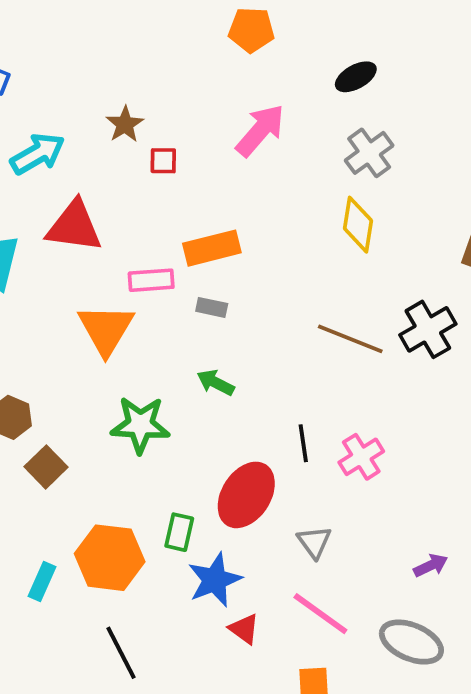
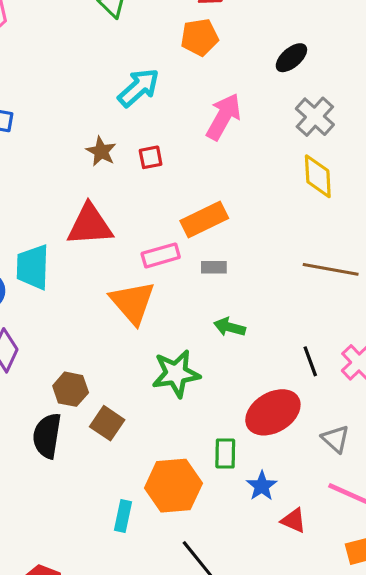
brown star: (125, 124) -> (101, 151), moved
cyan arrow: (38, 154) -> (139, 88), moved
red ellipse: (246, 495) -> (273, 412), turned 38
blue star: (215, 580) -> (262, 486), size x0.7

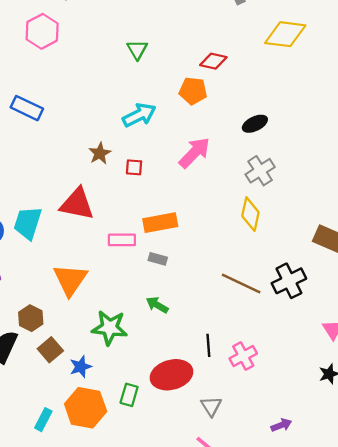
orange triangle: (132, 302) -> (70, 280), moved
blue star: (262, 486) -> (81, 367), moved

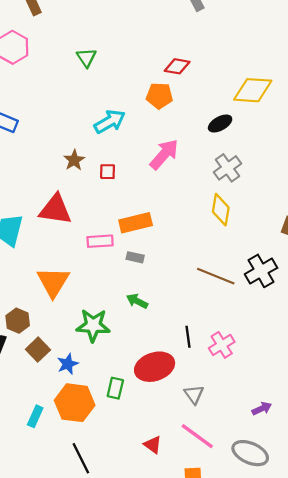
yellow diamond: (285, 34) -> (253, 90), moved
green triangle: (137, 50) -> (86, 58), moved

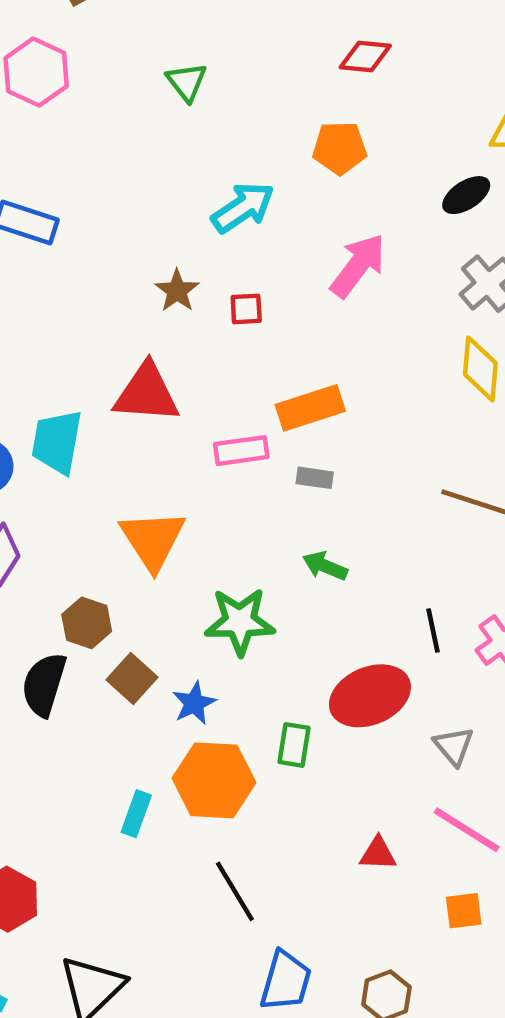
red diamond: (177, 66) -> (365, 56), moved
red triangle: (153, 445) -> (378, 854), turned -30

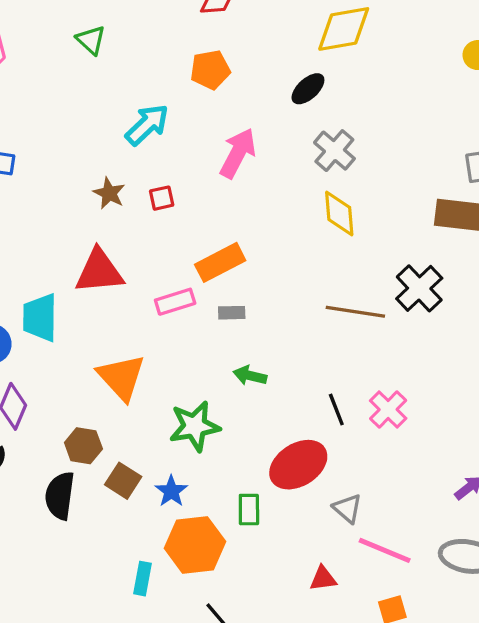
gray triangle: (454, 746) -> (347, 508), moved

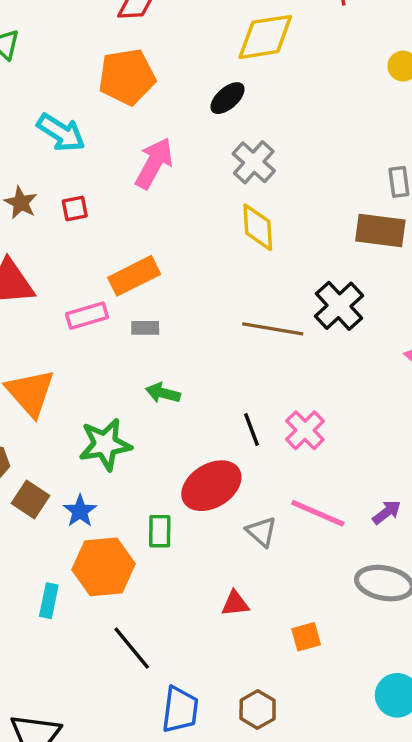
orange pentagon: (210, 70) -> (127, 77), size x1.4
cyan arrow: (147, 125) -> (61, 133), turned 75
pink line: (385, 550) -> (318, 513), moved

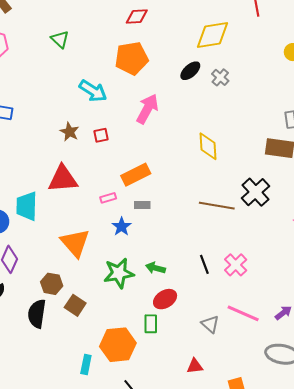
gray cross: (254, 162) -> (220, 77), moved, size x0.7
pink rectangle: (87, 316) -> (108, 198), size x0.7
green arrow: (163, 393) -> (155, 268), moved
red ellipse: (211, 486) -> (165, 299), moved, size x0.7
blue star: (80, 511) -> (122, 227), moved

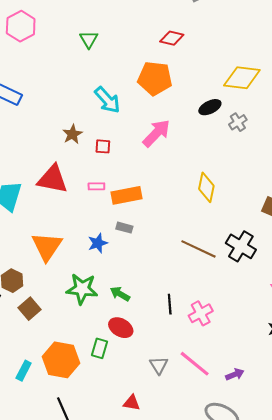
black cross: (256, 192) -> (241, 246), turned -32
pink rectangle: (108, 198) -> (96, 186), moved
red ellipse: (165, 299) -> (121, 328), turned 45

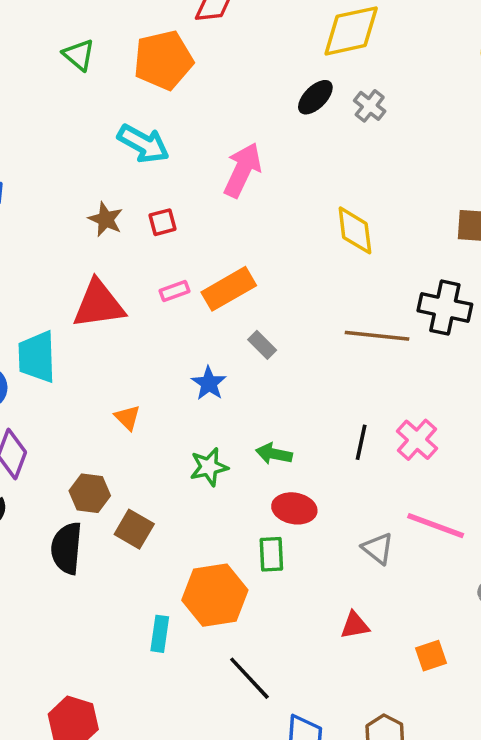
orange pentagon: (155, 78) -> (163, 60), moved
gray rectangle: (124, 228) -> (262, 345), moved, turned 49
orange triangle: (47, 246) -> (127, 417), size x0.5
green star: (82, 289) -> (209, 467), size x0.7
black line: (170, 304) -> (361, 442), turned 36

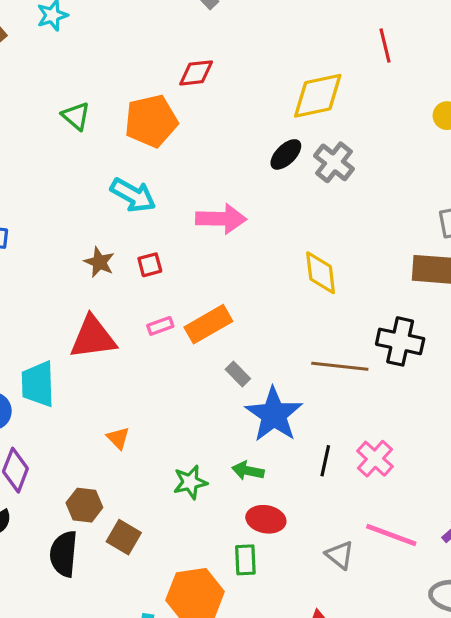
gray cross: (370, 106) -> (334, 162), size x1.4
pink arrow: (243, 170) -> (221, 219), turned 66
blue star: (209, 383) -> (274, 415), moved, size x1.8

